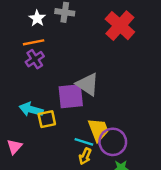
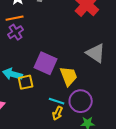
gray triangle: (88, 84) -> (96, 53), moved
purple square: (71, 96) -> (46, 63), turned 30
yellow trapezoid: (98, 130) -> (69, 76), moved

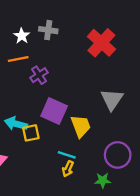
purple cross: (16, 32) -> (39, 75), moved
gray triangle: (96, 53) -> (112, 99), turned 30
purple circle: (81, 101) -> (118, 155), moved

